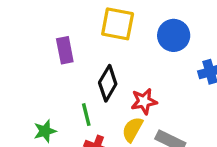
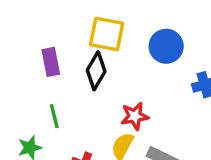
black diamond: (108, 83) -> (96, 71), moved
green line: (86, 115) -> (54, 116), moved

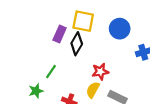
purple rectangle: (51, 62) -> (60, 34), moved, turned 35
green line: (54, 116) -> (51, 72), turned 48

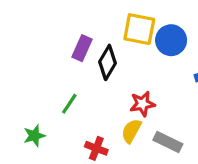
yellow square: (83, 21) -> (139, 29), moved
green star: (36, 91) -> (34, 136), moved

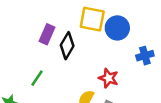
red star: (142, 104) -> (109, 78), moved, turned 30

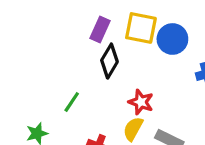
purple rectangle: (47, 34) -> (100, 30), moved
red star: (109, 78) -> (141, 102), moved

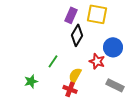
blue circle: (172, 39) -> (113, 47), moved
yellow semicircle: (133, 129) -> (75, 75), moved

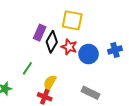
purple rectangle: (71, 15) -> (40, 33), moved
red star: (97, 61) -> (69, 47), moved

